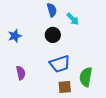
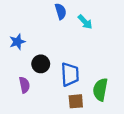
black circle: (53, 35) -> (41, 64), moved
blue trapezoid: (60, 64) -> (70, 74), turned -75

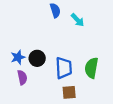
blue star: (17, 42) -> (18, 57), moved
green semicircle: (100, 90) -> (91, 68), moved

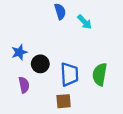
blue star: (18, 57) -> (19, 52), moved
brown square: (69, 92) -> (64, 101), moved

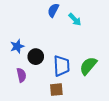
blue semicircle: (60, 11) -> (53, 10), turned -136
green semicircle: (100, 74) -> (88, 66), turned 30

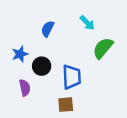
blue semicircle: (53, 10) -> (48, 29), moved
green semicircle: (88, 66) -> (103, 48), moved

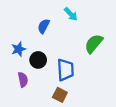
cyan arrow: (87, 23) -> (71, 14), moved
brown square: (66, 105) -> (60, 95), turned 32

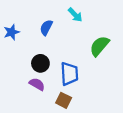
blue star: (19, 49) -> (12, 32), moved
purple semicircle: (23, 80) -> (37, 84), moved, turned -48

